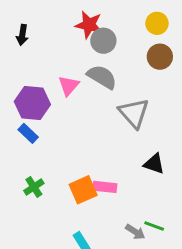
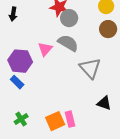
pink rectangle: (105, 187) -> (70, 119), turned 70

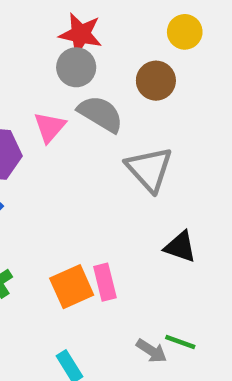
gray circle: (69, 18) -> (76, 67), moved
brown circle: (108, 29) -> (156, 81), moved

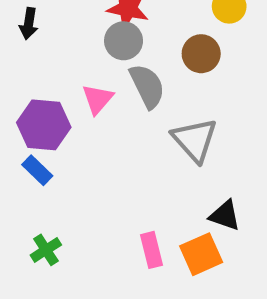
gray semicircle: (101, 114) -> (147, 86), turned 33
orange square: (72, 287) -> (201, 254), moved

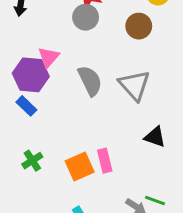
gray semicircle: (147, 86) -> (90, 81), moved
pink triangle: (98, 99) -> (49, 57), moved
orange square: (201, 254) -> (80, 167), moved

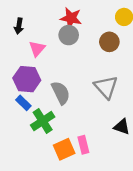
pink triangle: (49, 57) -> (37, 49), moved
gray semicircle: (90, 81) -> (61, 93), moved
green cross: (32, 161) -> (43, 121), moved, size x1.5

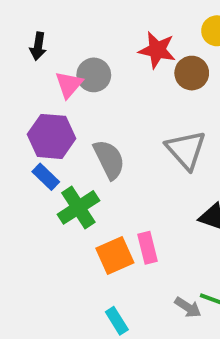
red star: (71, 18) -> (157, 50), moved
gray circle: (69, 35) -> (94, 75), moved

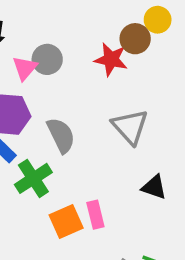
red star: (157, 50) -> (111, 59), moved
brown circle: (192, 73) -> (135, 39), moved

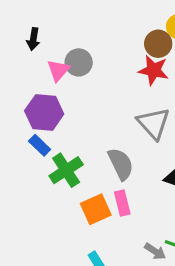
red star: (111, 59) -> (154, 70), moved
gray semicircle: (61, 135) -> (121, 164), moved

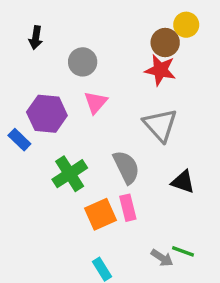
pink triangle: (58, 70) -> (96, 102), moved
blue rectangle: (40, 145) -> (19, 140), moved

